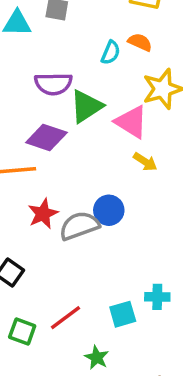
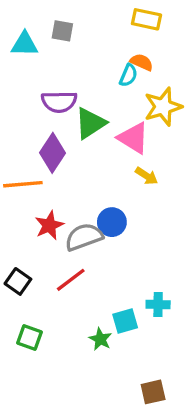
cyan semicircle: (111, 53) -> (128, 75), moved
purple diamond: (46, 137) -> (53, 153), turned -75
red line: (65, 318) -> (71, 280), moved
green star: (97, 357) -> (100, 339), moved

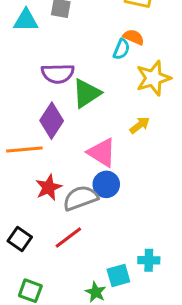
pink triangle: (133, 138) -> (102, 152), moved
yellow arrow: (147, 176) -> (140, 125), moved, turned -70

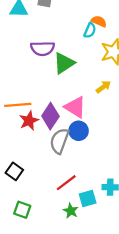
purple diamond: (52, 121) -> (50, 116), moved
red star: (49, 187) -> (29, 121), moved
gray semicircle: (80, 198) -> (59, 141), turned -50
red line: (68, 238) -> (66, 183), moved

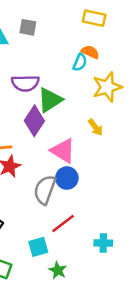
yellow arrow: (103, 87) -> (95, 127), turned 91
purple diamond: (50, 116) -> (34, 121), moved
red line: (66, 183) -> (63, 223), moved
cyan square: (88, 198) -> (38, 247), moved

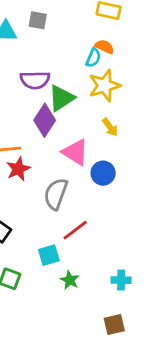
yellow star: (107, 87) -> (104, 86), moved
blue circle: (67, 178) -> (103, 173), moved
cyan cross: (103, 243) -> (121, 280), moved

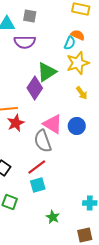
purple semicircle: (35, 80) -> (25, 42), moved
pink triangle: (75, 152) -> (53, 124), moved
gray semicircle: (56, 194) -> (43, 141), turned -40
red line: (75, 230) -> (37, 167), moved
green star: (70, 280) -> (53, 217), moved

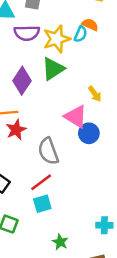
yellow star: (78, 63) -> (57, 39), moved
purple diamond: (35, 88) -> (22, 81), moved
pink triangle: (53, 124) -> (76, 117), moved

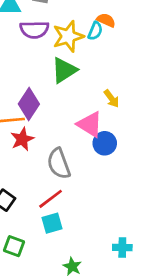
purple diamond: (22, 81) -> (29, 104), moved

